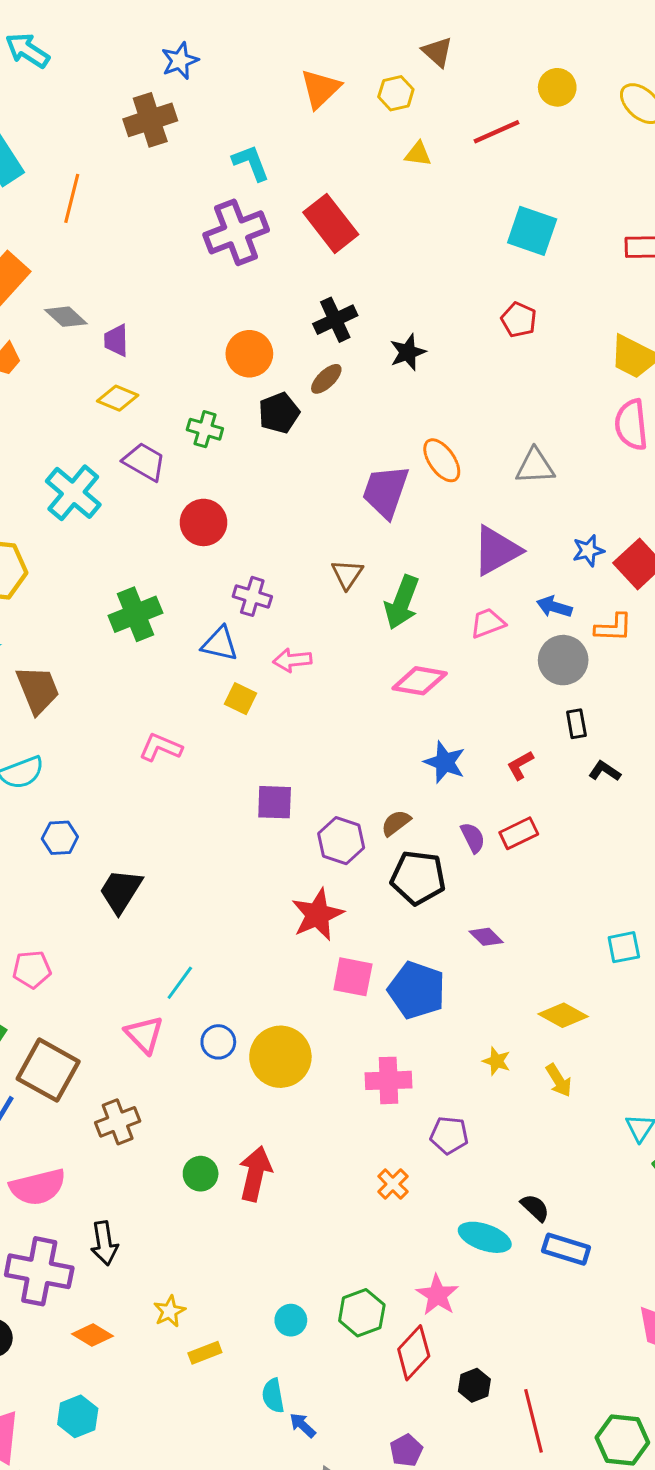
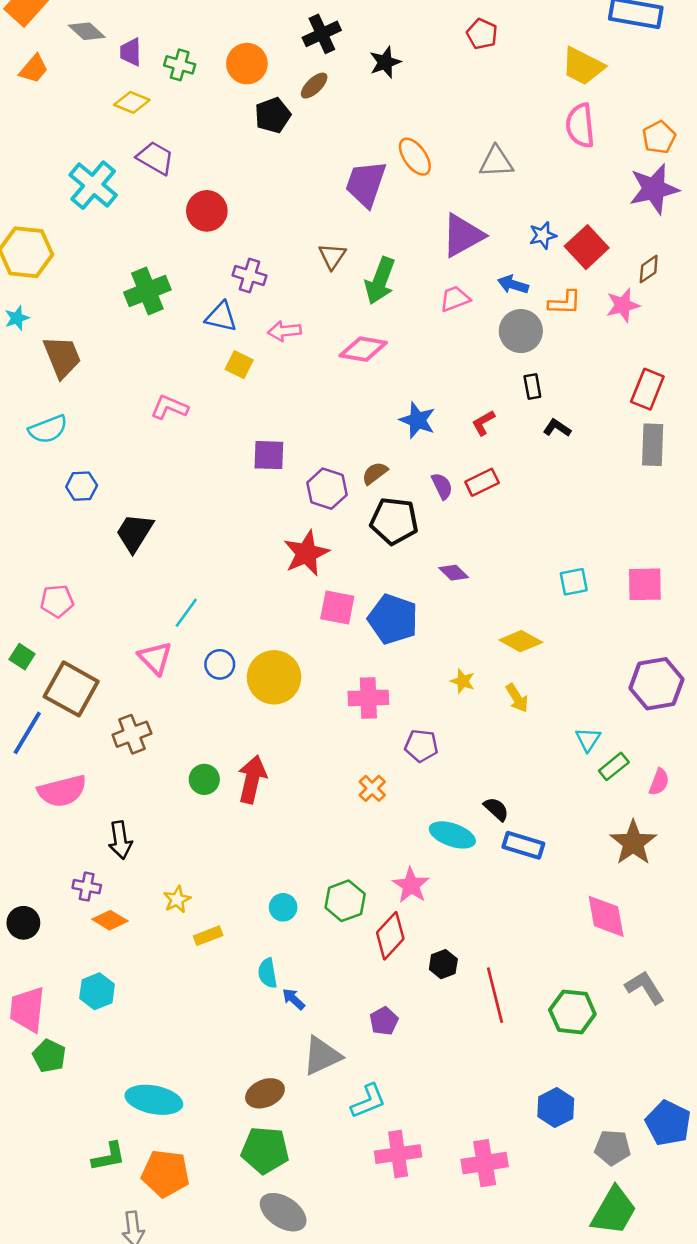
green cross: (205, 429) -> (180, 65), moved
pink diamond: (420, 681) -> (363, 349), moved
purple cross: (39, 1271) -> (87, 887), moved, size x0.5

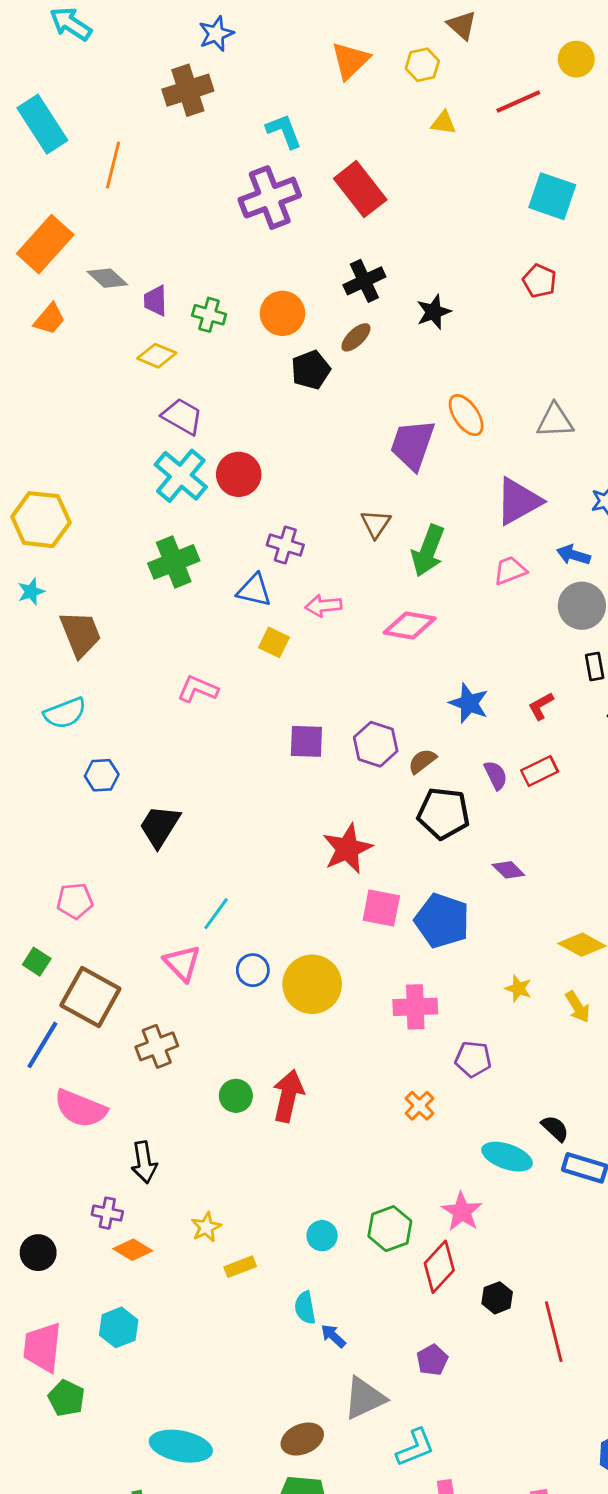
cyan cross: (93, 185) -> (181, 476), moved
purple hexagon: (327, 489) -> (376, 744), moved
pink semicircle: (62, 791) -> (81, 1109), turned 36

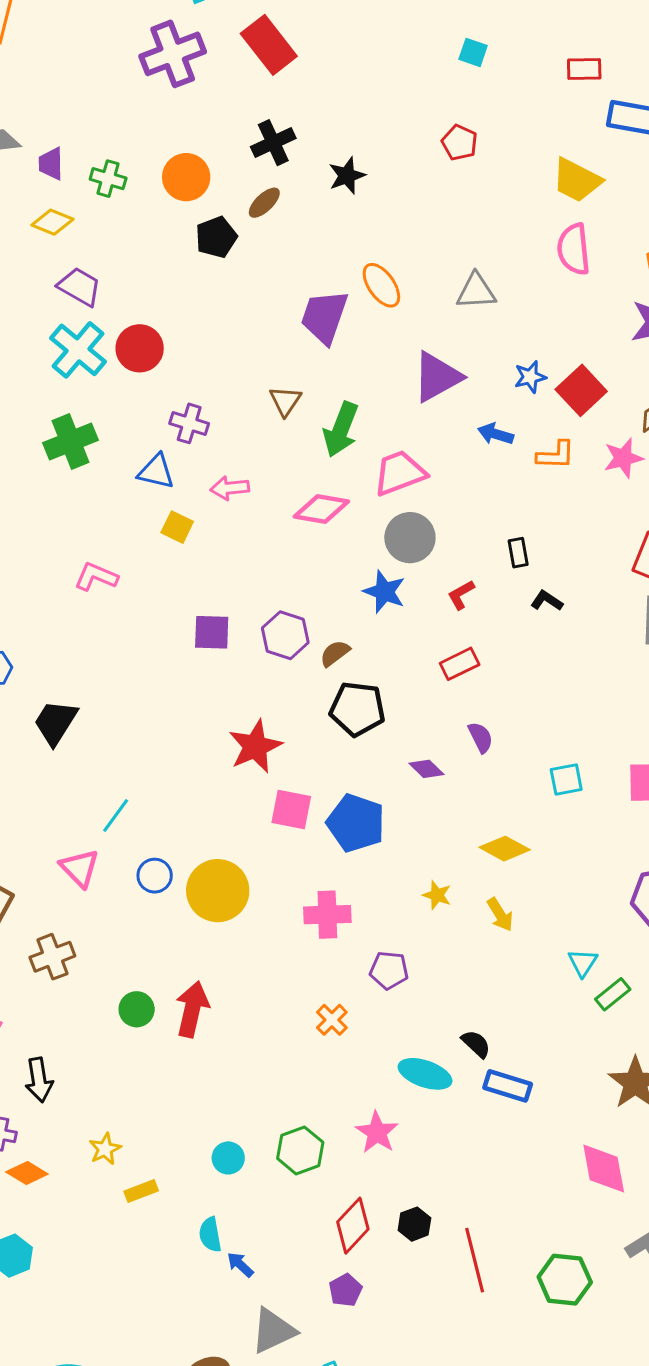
cyan square: (552, 196) -> (473, 52), size x0.6
pink trapezoid: (510, 570) -> (399, 473), moved, size x1.5
gray circle: (582, 606) -> (410, 538), moved
purple semicircle: (496, 775) -> (481, 737), moved
red diamond: (439, 1267) -> (353, 1226), moved

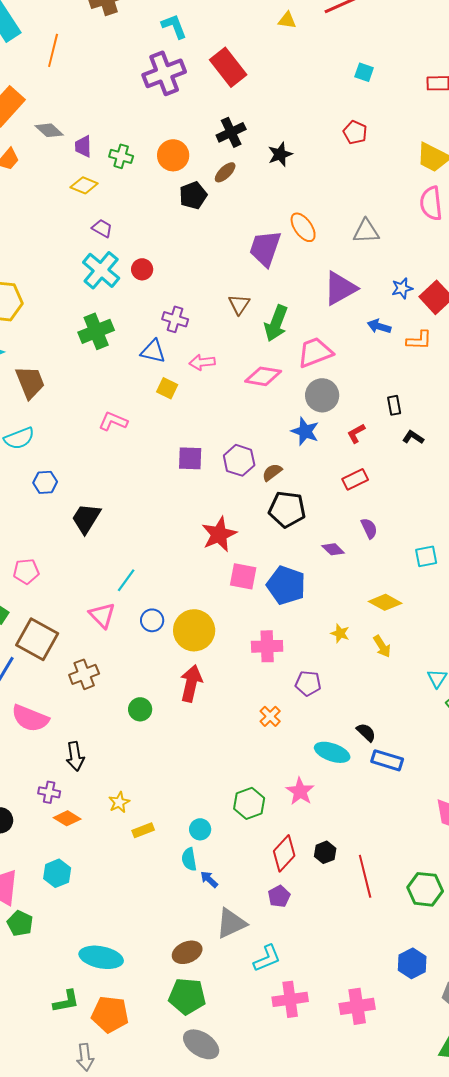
purple trapezoid: (80, 287) -> (102, 228), size x0.7
red circle: (140, 348) -> (142, 269), size x0.7
red arrow: (192, 1009) -> (191, 683), moved
cyan circle: (228, 1158) -> (200, 829), moved

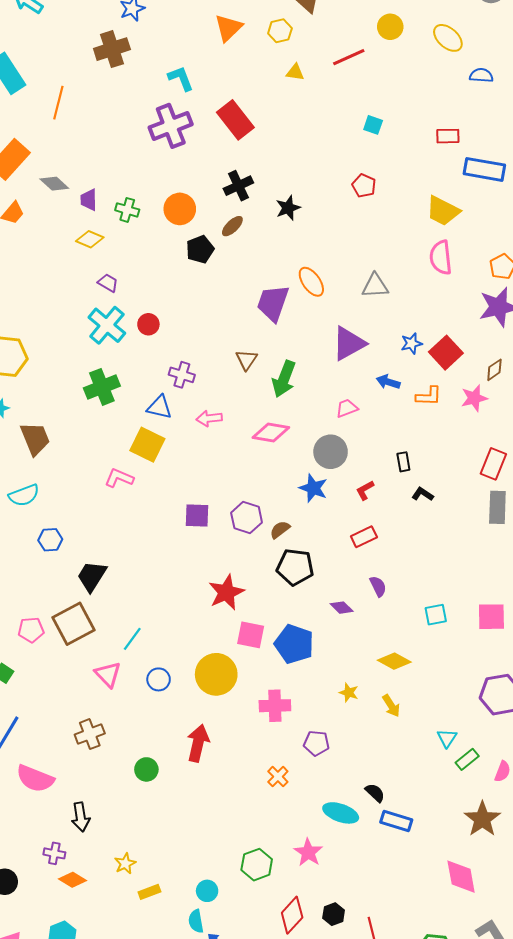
pink trapezoid: (315, 352) -> (347, 408), moved, size x0.6
yellow square: (167, 388) -> (147, 445), moved, size x1.6
yellow circle: (194, 630) -> (216, 674), moved
brown square: (37, 639) -> (74, 624), moved, turned 33

